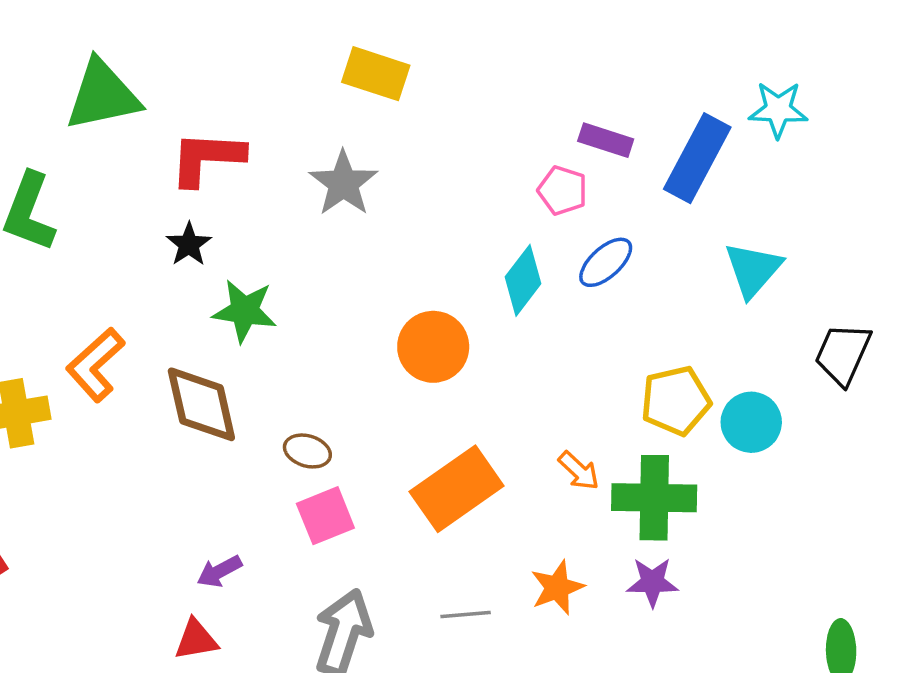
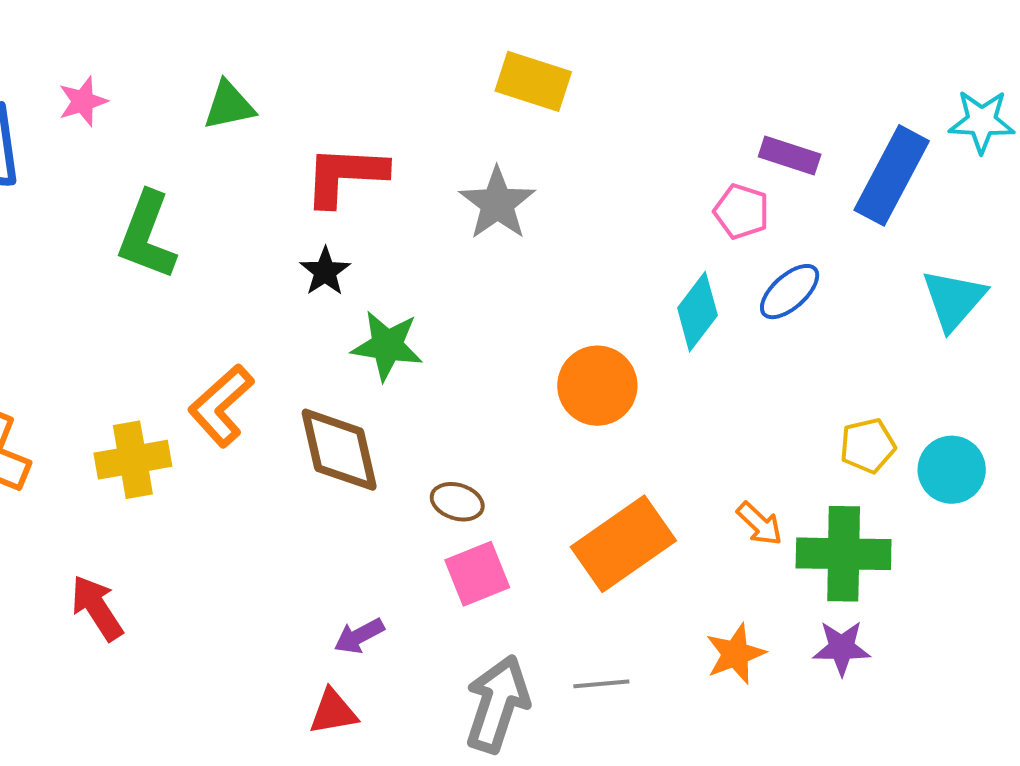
green triangle: (103, 95) -> (229, 105), size x0.6
yellow pentagon: (676, 401) -> (868, 446), size x0.7
gray line: (466, 615) -> (601, 684), moved

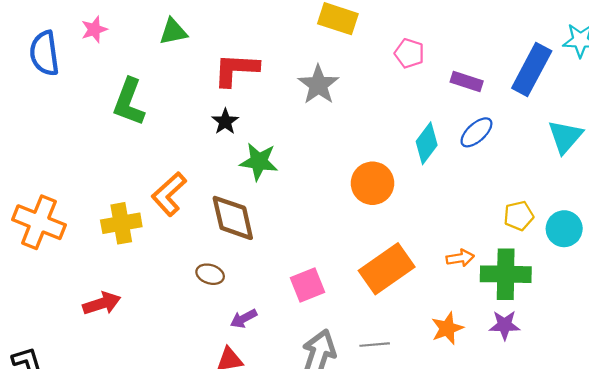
purple rectangle: (790, 155) -> (467, 81), moved
pink pentagon: (741, 211) -> (409, 53), moved
brown ellipse: (457, 502) -> (210, 274), moved
orange arrow: (759, 524) -> (460, 258), turned -52
red arrow: (97, 608) -> (102, 303), turned 105

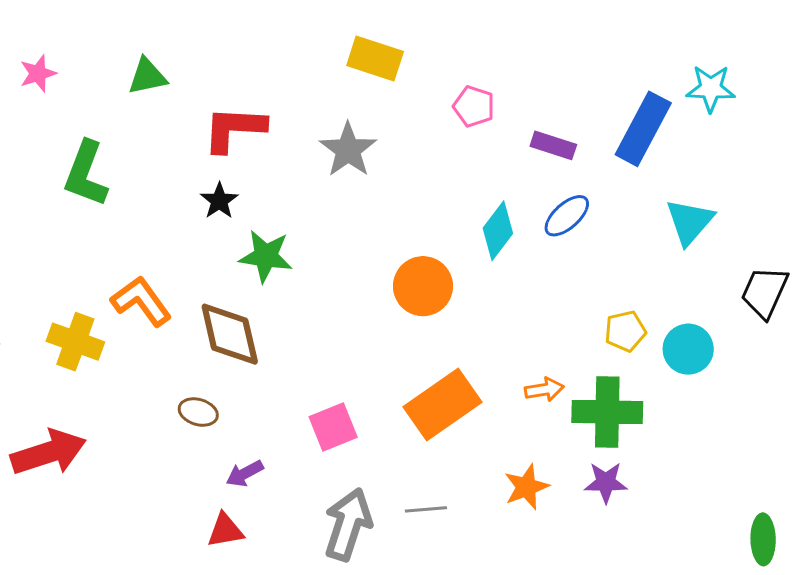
orange L-shape: (169, 194) -> (141, 301), turned 96
yellow cross: (121, 223) -> (75, 342), turned 30
red arrow: (102, 303) -> (48, 452), size x1.4

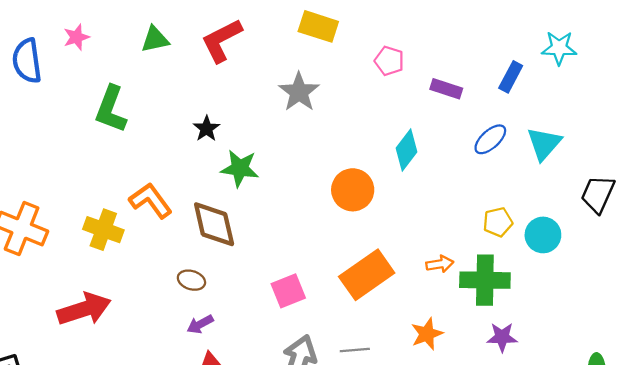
red L-shape: (234, 129) -> (222, 40), moved, turned -30
blue rectangle: (643, 129) -> (511, 77), size x0.6
blue ellipse: (567, 216) -> (490, 139), moved
purple arrow: (245, 473) -> (200, 324), moved
purple star: (606, 482) -> (502, 337), moved

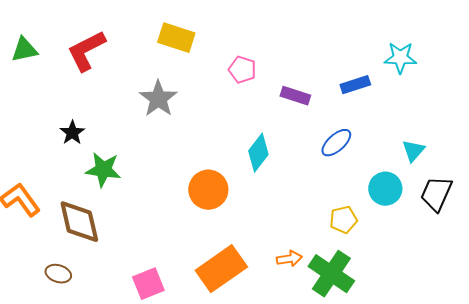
blue rectangle: (511, 77) -> (355, 85), turned 44
cyan triangle: (544, 144) -> (413, 151), moved, size x0.7
cyan circle: (543, 235) -> (385, 189), moved
green cross: (485, 280) -> (331, 274), turned 33

